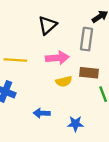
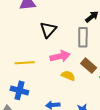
brown rectangle: (89, 73) -> (89, 66), turned 42
yellow semicircle: (64, 81) -> (68, 76), turned -136

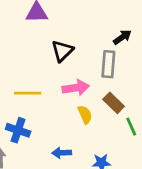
yellow semicircle: (68, 76) -> (85, 115), turned 40

